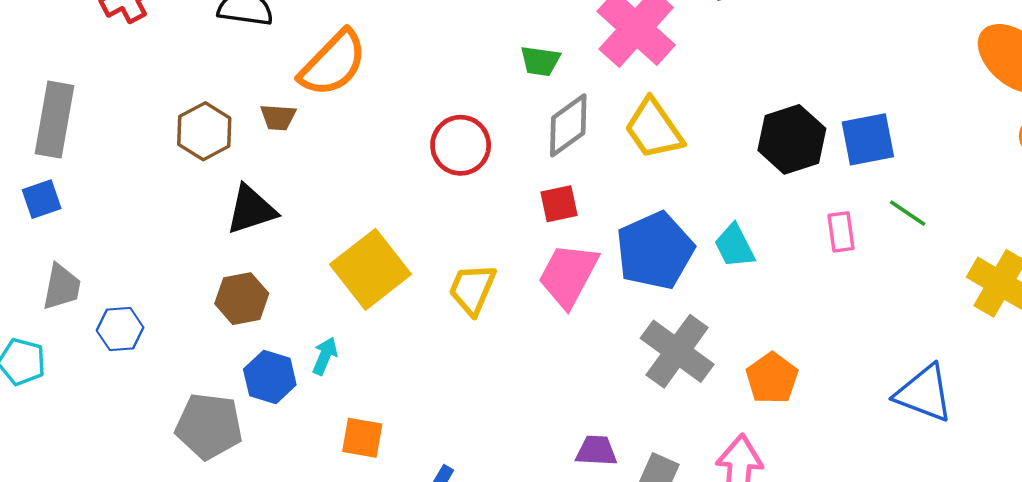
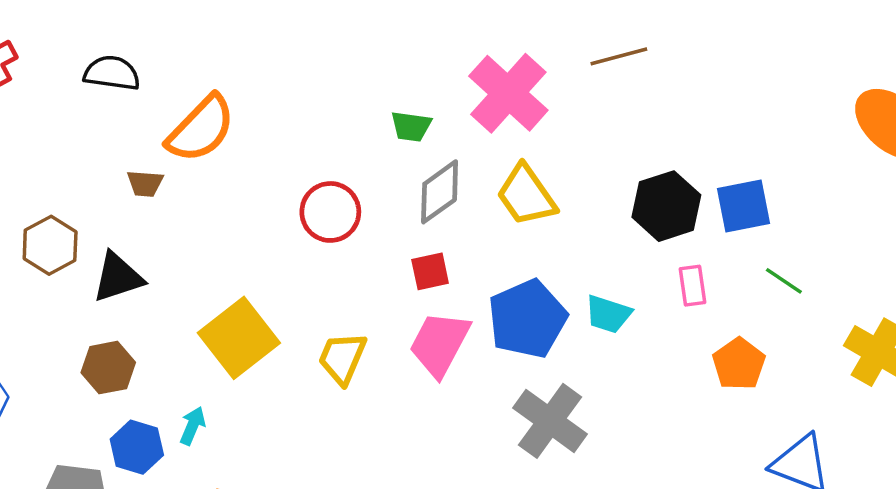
brown hexagon: (204, 131) -> (50, 245), moved
pink rectangle: (841, 232) -> (693, 286), moved
cyan trapezoid: (734, 246) -> (608, 314), turned -45
orange pentagon: (772, 378) -> (739, 364), moved

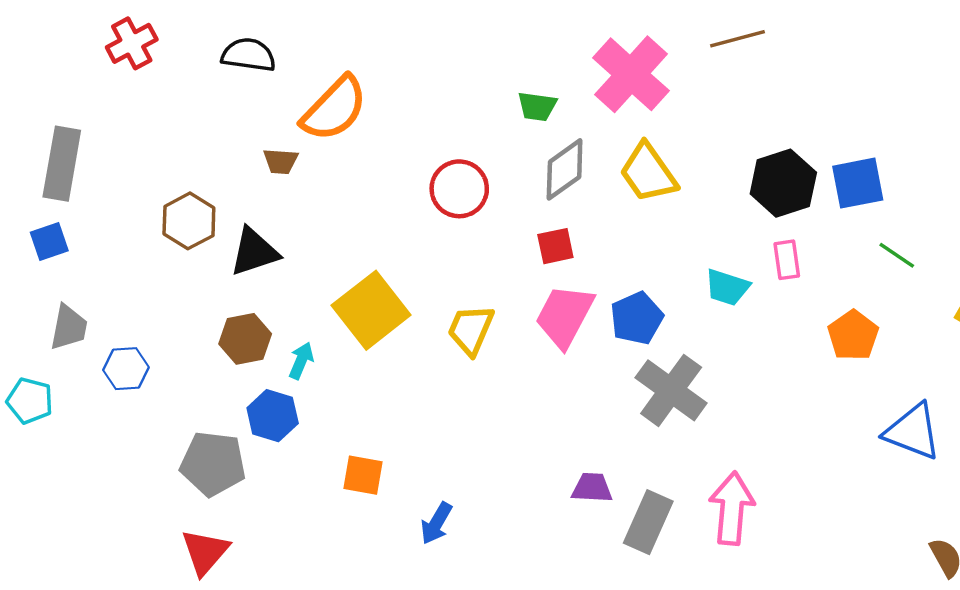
pink rectangle: (693, 286) -> (787, 260), moved
blue pentagon: (527, 319) -> (637, 318), moved, size x0.7
cyan arrow: (193, 426) -> (301, 361), moved

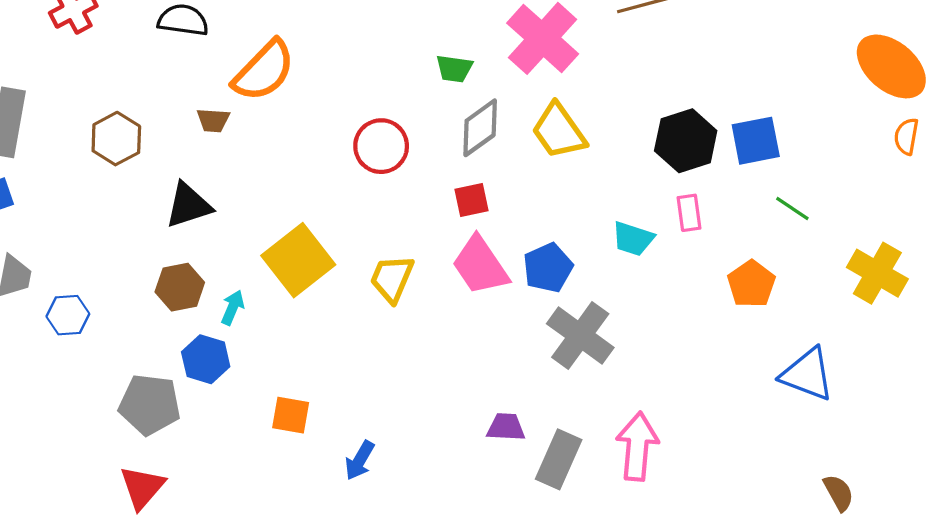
brown hexagon: (189, 221) -> (116, 139), moved
pink trapezoid: (565, 316) -> (480, 266), turned -62

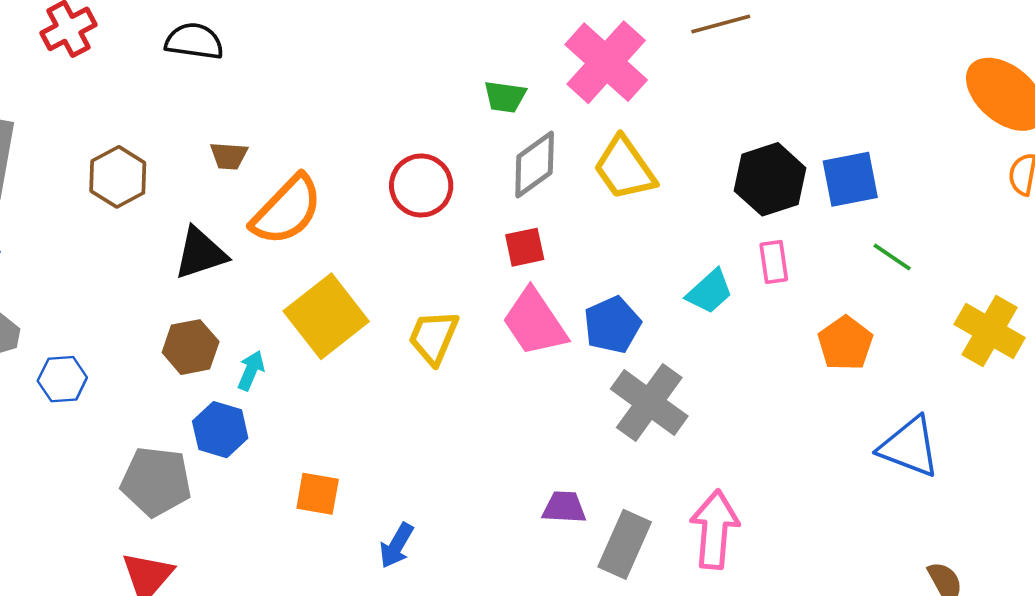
orange semicircle: (264, 71) -> (287, 210), moved
cyan trapezoid: (633, 239) -> (710, 292), turned -60

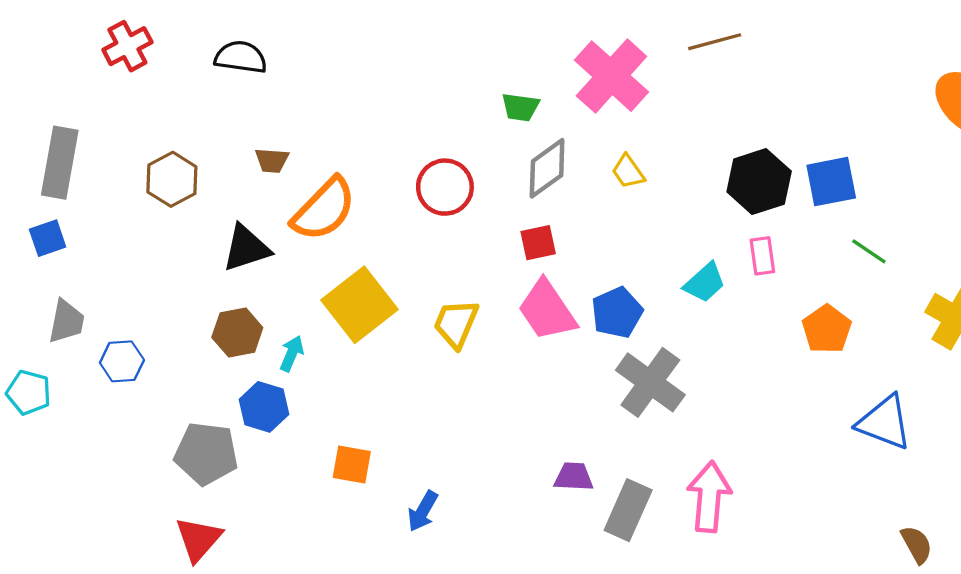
yellow trapezoid: (625, 168) -> (628, 172), size x0.6

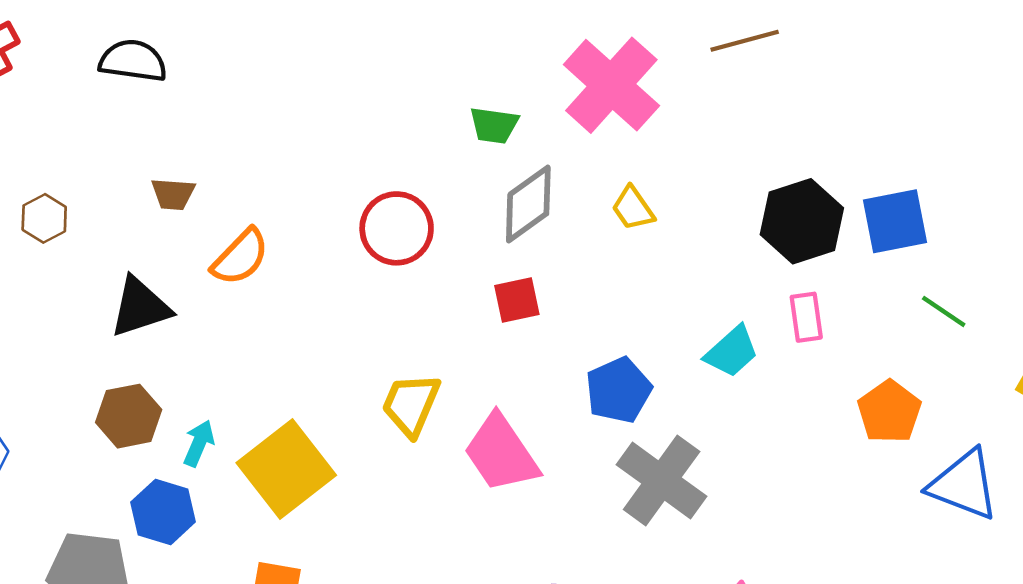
brown hexagon: (172, 179) -> (44, 218), size x0.7
orange semicircle: (324, 209) -> (240, 257), size x0.7
yellow square: (359, 305) -> (286, 469), moved
pink trapezoid: (547, 310) -> (501, 453), moved
blue triangle: (884, 422) -> (964, 485), moved

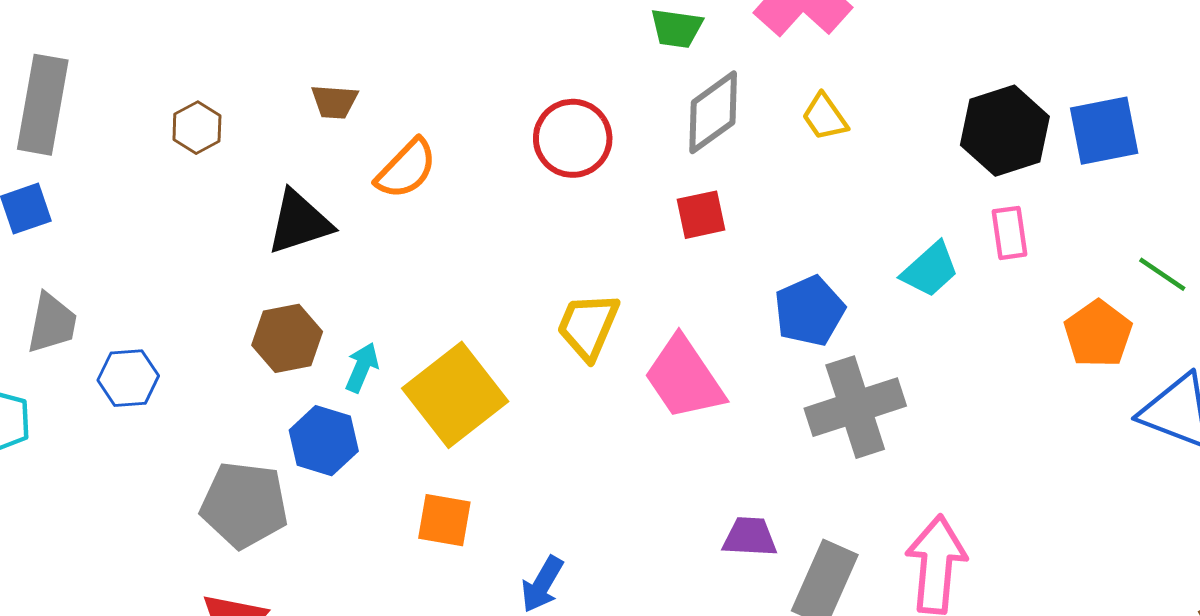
green line: (944, 311) -> (1162, 274), moved
gray cross: (662, 480) -> (855, 407), turned 36

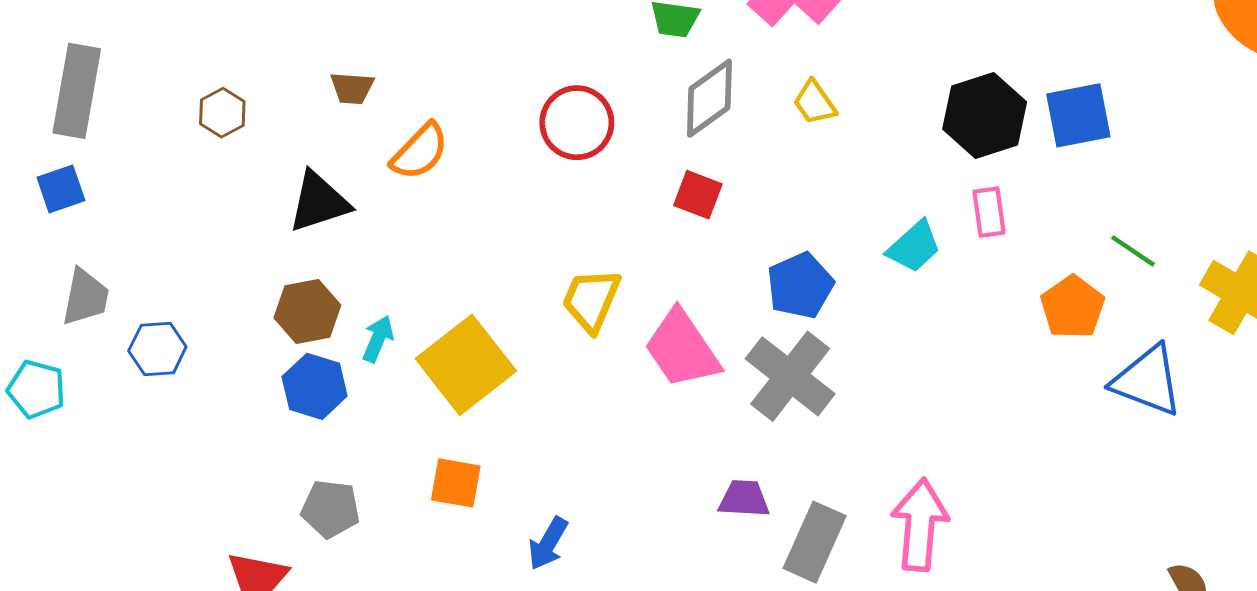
red square: (701, 215) -> (698, 195), turned 33
gray cross: (855, 407) -> (790, 376), moved, turned -34
blue hexagon: (324, 441) -> (315, 386), moved
gray pentagon: (244, 505) -> (330, 509), moved, size x0.7

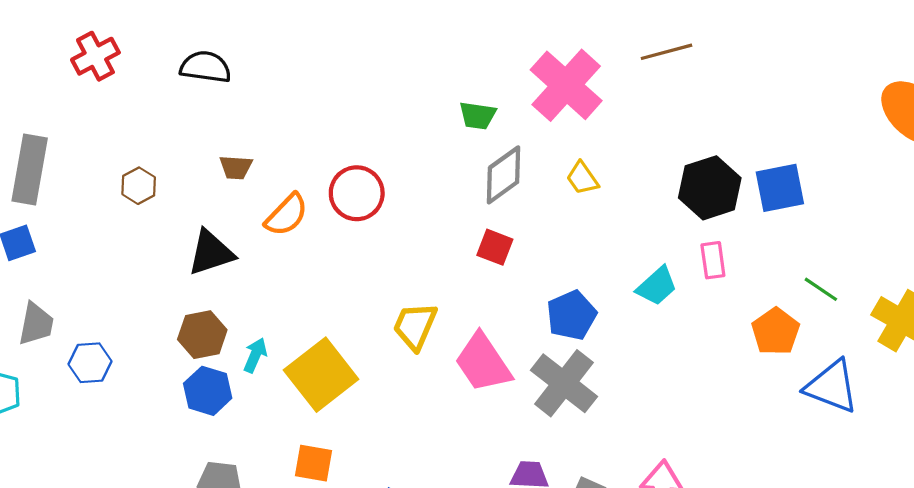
red circle: (577, 123) -> (357, 193), moved

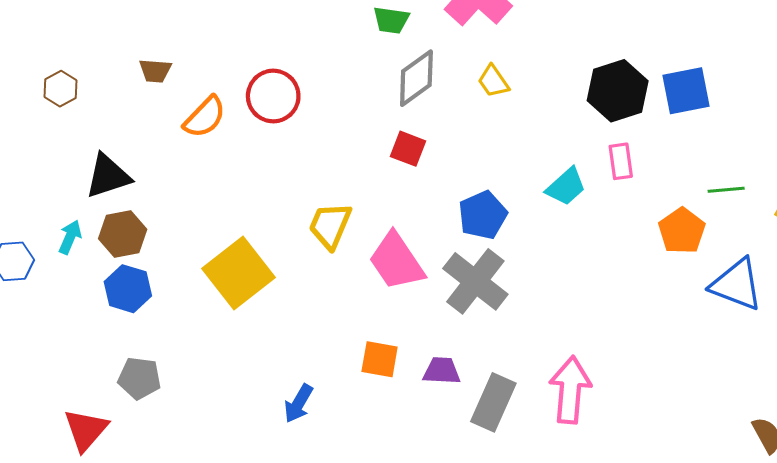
black triangle: (211, 253) -> (108, 176), moved
green line: (821, 289) -> (726, 190), turned -39
cyan arrow: (255, 355) -> (70, 237), moved
orange square: (313, 463) -> (380, 359), moved

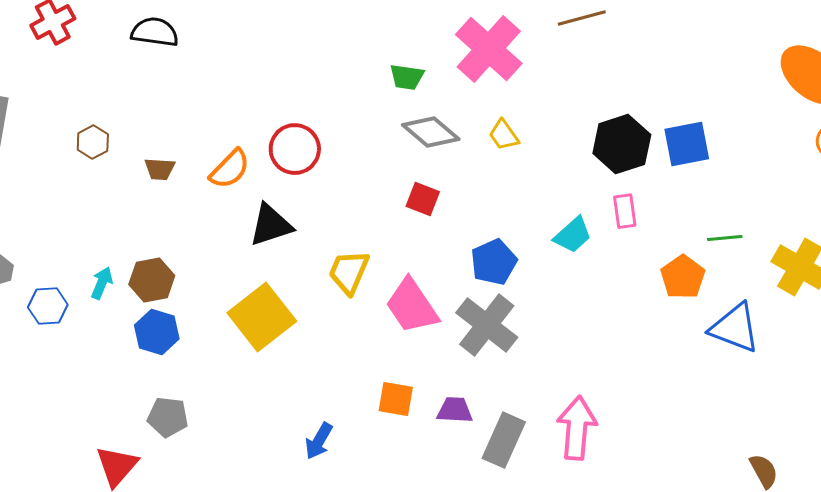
brown trapezoid: (155, 71) -> (160, 169), moved
gray diamond: (416, 78) -> (431, 132), turned 76
black triangle: (108, 176) -> (271, 225), moved

